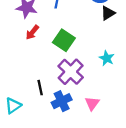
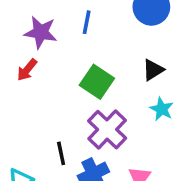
black triangle: (108, 13) -> (153, 70), moved
red arrow: (32, 32) -> (27, 70), moved

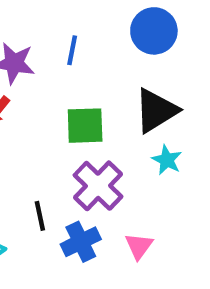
black triangle: (153, 70) -> (156, 111), size x1.6
green square: (97, 82) -> (85, 126), turned -36

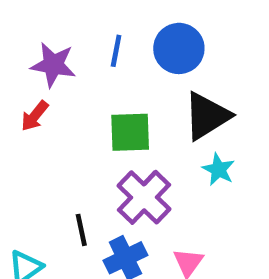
blue circle: (154, 31) -> (179, 48), moved

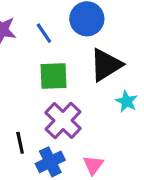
blue line: (116, 51) -> (44, 33), moved, turned -45
cyan star: (218, 169) -> (127, 101), moved

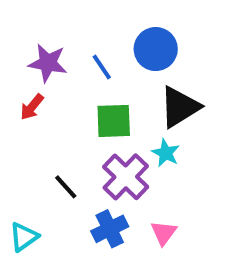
cyan star: (127, 101) -> (166, 153), moved
black line: (20, 143) -> (66, 187), moved, turned -30

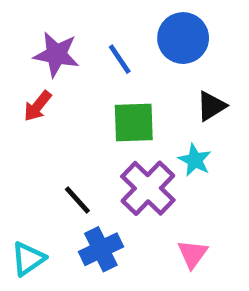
black triangle: (180, 107) -> (211, 106), size x0.6
blue cross: (110, 229) -> (101, 249), moved

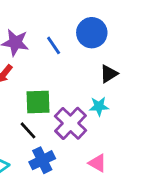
green square: (134, 123) -> (38, 102), moved
cyan star: (195, 160) -> (99, 106), turned -30
pink triangle: (192, 254) -> (97, 163), turned -36

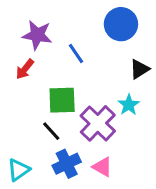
blue line: (54, 45) -> (76, 54), moved
cyan star: (99, 106) -> (129, 105), turned -30
pink triangle: (97, 163) -> (102, 167), moved

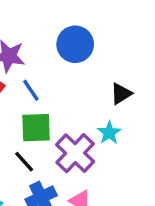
blue circle: (121, 24) -> (75, 44), moved
blue line: (76, 54) -> (31, 90), moved

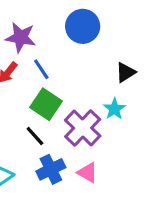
green square: (36, 128) -> (46, 104), turned 36

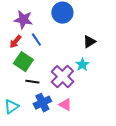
green square: (46, 104) -> (23, 62), moved
black line: (35, 136) -> (32, 82), turned -40

